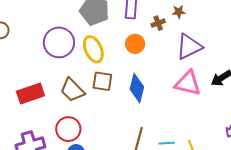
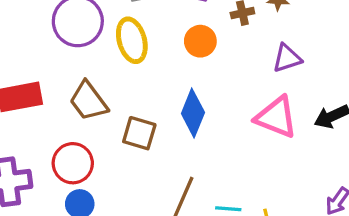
purple triangle: (189, 47) -> (287, 58), size x0.7
brown square: (102, 81) -> (139, 133), moved

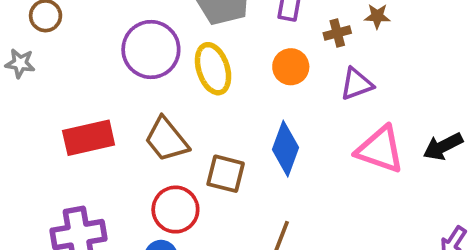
purple triangle: (287, 58) -> (356, 84), moved
red circle: (73, 163) -> (175, 210), moved

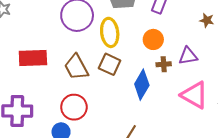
brown cross: (337, 33) -> (164, 64), moved
brown square: (226, 174) -> (110, 64), moved

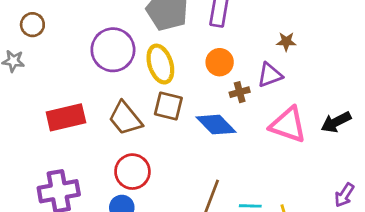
brown star: (207, 20) -> (286, 42), moved
blue diamond: (142, 85) -> (216, 125), turned -64

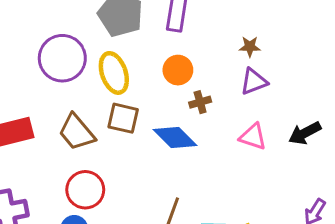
purple triangle: (270, 75) -> (254, 82), moved
pink triangle: (288, 125) -> (253, 137), size x0.7

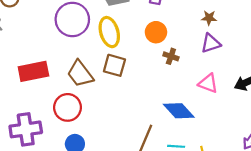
brown cross: (200, 102) -> (171, 56), turned 32
blue diamond: (175, 138) -> (179, 111), moved
red circle: (85, 190) -> (68, 107), moved

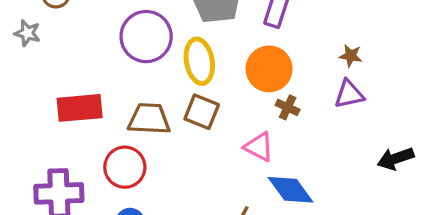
orange circle: (156, 32) -> (269, 69), size x1.4
brown trapezoid: (80, 74) -> (149, 119), turned 124
pink triangle: (208, 83) -> (259, 147), moved

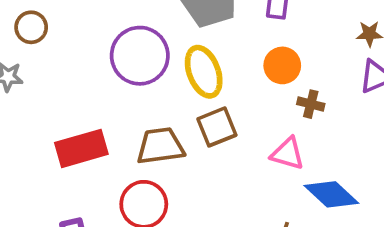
orange circle: (269, 69) -> (282, 65), size x0.7
brown square: (202, 112) -> (217, 127), turned -33

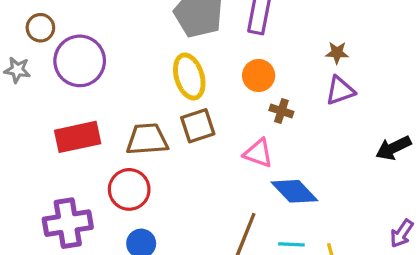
purple circle: (140, 56) -> (80, 61), moved

